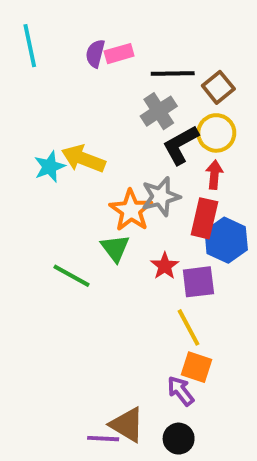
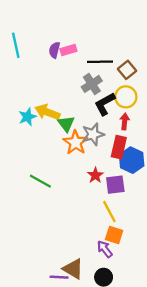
green triangle: (115, 248) -> (66, 124), moved

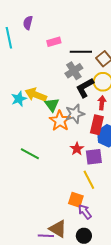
purple semicircle: (54, 50) -> (28, 23), moved
orange square: (114, 235) -> (76, 200), moved

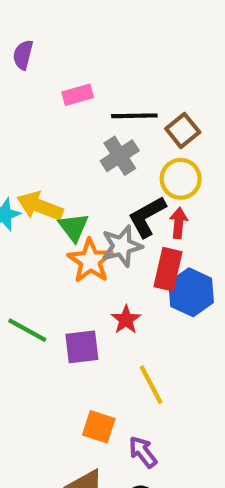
black L-shape: (85, 88) -> (147, 217), moved
purple square: (94, 157) -> (82, 347), moved
orange square: (76, 200) -> (99, 427), moved

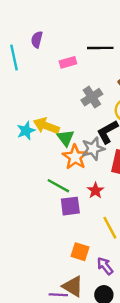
black line: (134, 116) -> (100, 48), moved
green line: (27, 330) -> (58, 186), moved

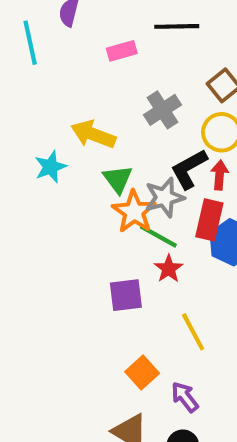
yellow arrow: (46, 126) -> (93, 134), moved
green line: (58, 186) -> (158, 236), moved
orange square: (80, 252) -> (142, 373), turned 30

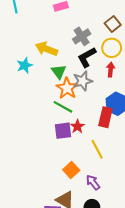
black L-shape: (189, 169) -> (87, 57), moved
red rectangle: (209, 220) -> (105, 117), moved
green line: (158, 236) -> (63, 107), moved
red star: (169, 269) -> (77, 127), moved

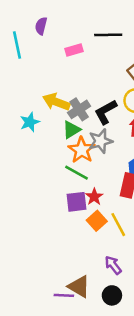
gray cross: (82, 36) -> (79, 109), moved
green triangle: (59, 72) -> (71, 130), turned 35
orange square: (71, 170) -> (97, 221), moved

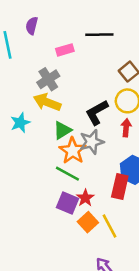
gray cross: (79, 109) -> (48, 79), moved
purple square: (77, 202) -> (67, 203), turned 30

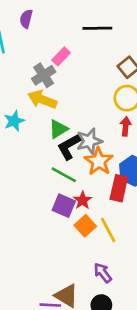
pink rectangle: (65, 50) -> (61, 56), moved, turned -30
black L-shape: (97, 112) -> (69, 147), moved
orange star: (73, 151) -> (99, 161), moved

